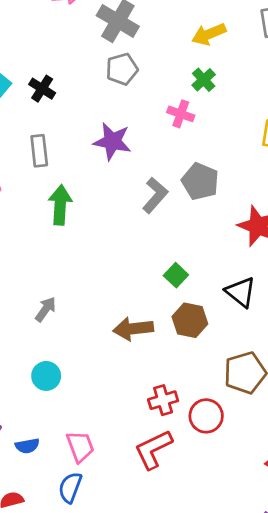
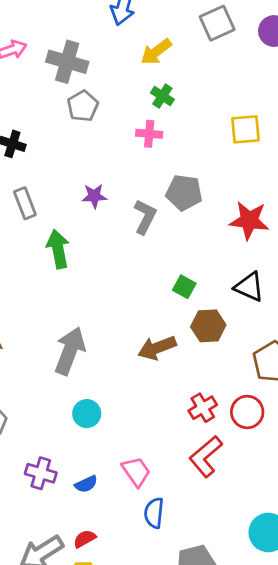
purple star: (112, 141) -> (94, 196), moved, size x0.7
gray arrow: (46, 309) -> (70, 351), size x1.8
blue semicircle: (70, 487) -> (154, 513), moved

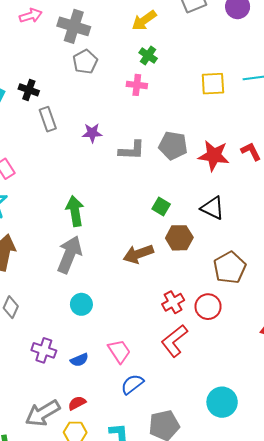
gray pentagon: (184, 193) -> (173, 146), moved
gray rectangle: (25, 203) -> (48, 119), moved
gray L-shape: (145, 217) -> (132, 150), turned 64
green arrow: (58, 249) -> (75, 211), moved
blue semicircle: (154, 513) -> (132, 384), turned 45

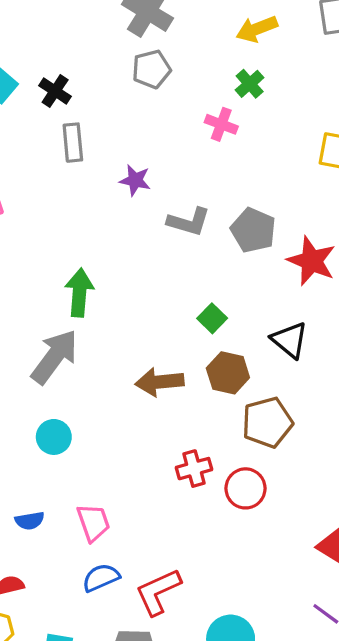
brown pentagon: (230, 268) -> (267, 422), moved
red L-shape: (174, 341) -> (158, 592), moved

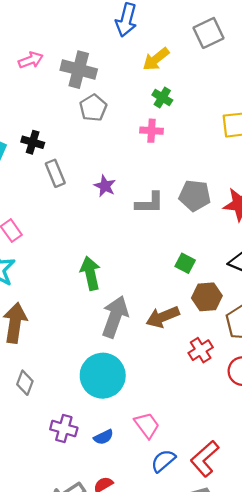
purple star: (135, 180) -> (105, 186), turned 30
gray arrow: (55, 357) -> (115, 317), moved
cyan circle: (54, 437) -> (103, 376), size x1.8
red cross: (194, 469) -> (201, 350), moved

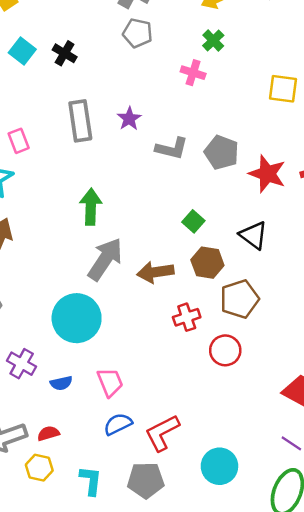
gray pentagon: (93, 108) -> (138, 33), turned 30
gray rectangle: (55, 173) -> (80, 121), moved, size x1.4

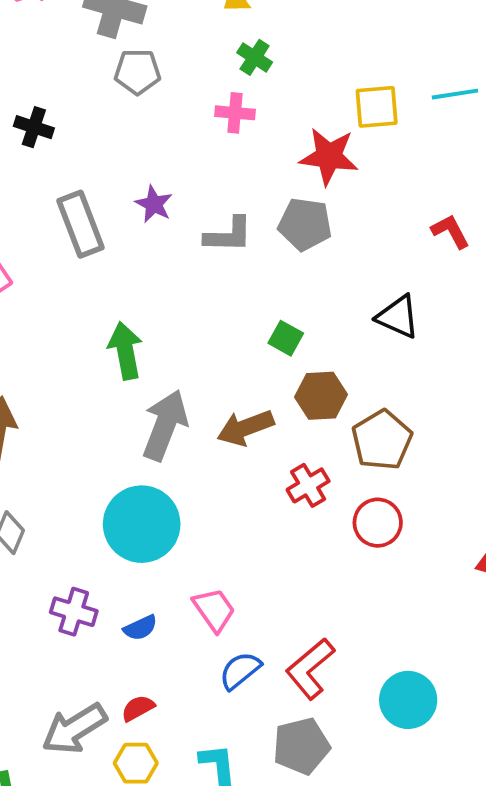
red star: (267, 174) -> (329, 156), moved
black triangle: (253, 235) -> (398, 317), moved

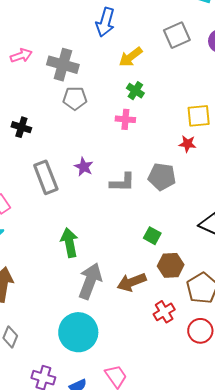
red star: (329, 156) -> (187, 144), moved, size x0.6

